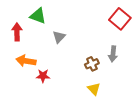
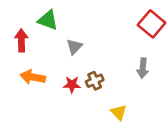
brown cross: (92, 64) -> (95, 81), moved
red star: (43, 76) -> (72, 85), moved

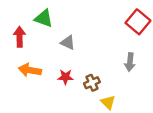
gray triangle: (74, 47) -> (68, 43), turned -49
brown cross: (95, 81) -> (92, 83), moved

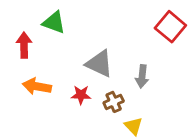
gray triangle: (68, 43) -> (99, 64), moved, size x1.5
gray arrow: (130, 62) -> (142, 76), moved

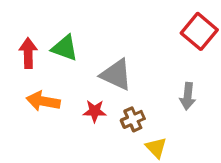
green triangle: (54, 22) -> (65, 48), moved
gray arrow: (142, 76) -> (188, 96), moved

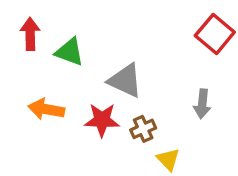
red arrow: (28, 53) -> (30, 34), moved
red star: (95, 111) -> (102, 120), size x1.4

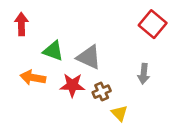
green triangle: (70, 52) -> (53, 51), moved

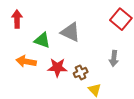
gray triangle: (89, 57) -> (70, 32), moved

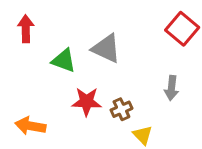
orange arrow: (26, 61) -> (30, 126), moved

